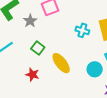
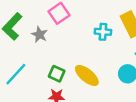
green square: (38, 48) -> (57, 74), moved

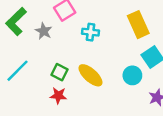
cyan cross: (103, 32) -> (91, 32), moved

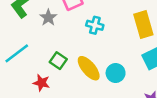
cyan circle: (132, 75) -> (116, 73), moved
red star: (58, 96) -> (41, 83), moved

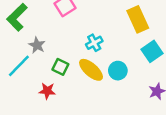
gray star: (48, 18) -> (37, 45), moved
cyan cross: (95, 25) -> (94, 43), moved, turned -35

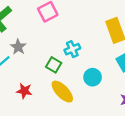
green square: (60, 67) -> (54, 65), moved
yellow ellipse: (91, 70) -> (62, 92), moved

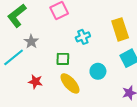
cyan cross: (72, 49) -> (83, 37), moved
green square: (54, 65) -> (63, 59), turned -32

